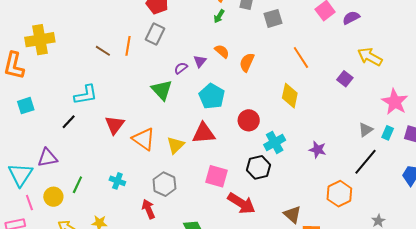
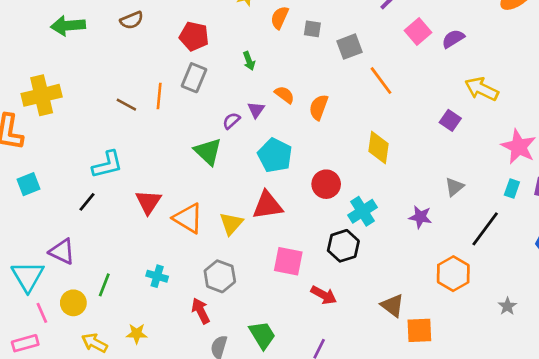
green arrow: (219, 16) -> (249, 61), moved, turned -48
orange line: (301, 58) -> (381, 81), moved
gray triangle: (366, 130) -> (454, 187), moved
purple triangle: (48, 158) -> (62, 251), turned 40
red arrow: (241, 203) -> (324, 295), size x0.7

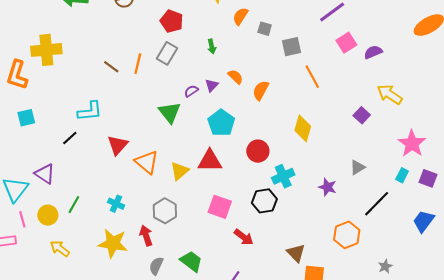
yellow star: (137, 334) -> (113, 243), moved, size x1.8
green trapezoid: (262, 335) -> (191, 261), turned -30

